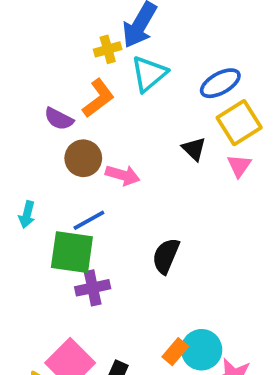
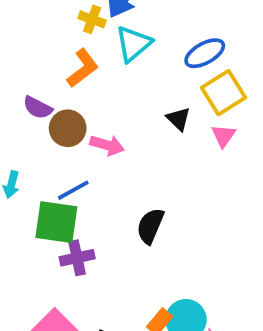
yellow cross: (108, 49) -> (92, 19), turned 36
purple semicircle: (59, 119) -> (38, 108), moved

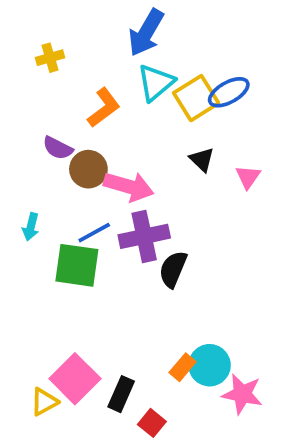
yellow cross: (92, 19) -> (50, 58), moved, turned -36
yellow square: (223, 93) -> (196, 98), moved
pink arrow: (107, 145) -> (129, 186), size x1.4
purple cross: (77, 258) -> (144, 236), moved, size x1.4

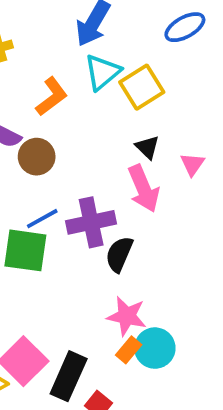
blue ellipse: (229, 92) -> (185, 27), moved
pink arrow: (129, 186) -> (144, 189), moved, turned 51
black rectangle: (121, 394) -> (69, 376), size x1.4
pink star: (242, 394) -> (127, 316), moved

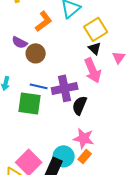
yellow square: (142, 87) -> (96, 29), moved
blue line: (42, 219) -> (39, 86), turned 42
cyan circle: (155, 348) -> (64, 156), moved

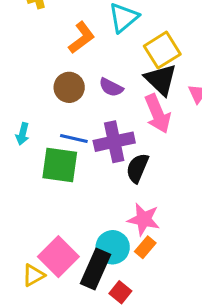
purple semicircle: (20, 42) -> (111, 87), moved
black triangle: (95, 48) -> (161, 80), size x1.6

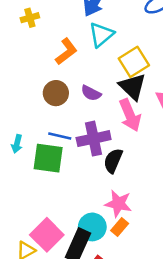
cyan arrow: (23, 134) -> (17, 144), moved

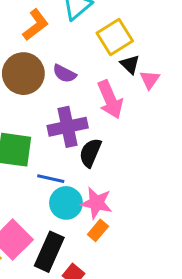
black triangle: (133, 87) -> (130, 64), moved, size x0.6
brown circle: (56, 93) -> (23, 74), size x1.4
blue line: (60, 136) -> (51, 179), moved
cyan circle: (92, 227) -> (66, 203), moved

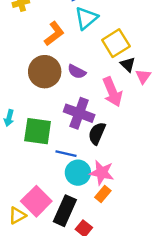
purple cross: (68, 127) -> (79, 113), turned 32

